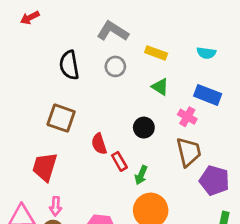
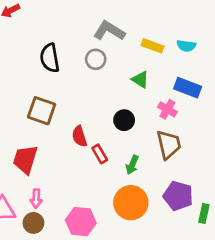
gray L-shape: (113, 31) -> (109, 31), moved
yellow rectangle: (156, 53) -> (152, 46), moved
green arrow: (141, 175) -> (132, 165), moved
purple pentagon: (214, 180) -> (178, 196), moved

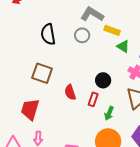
yellow rectangle: (152, 46) -> (112, 30), moved
green triangle: (140, 80) -> (123, 46), moved
red rectangle: (100, 154) -> (93, 99), moved, turned 48

